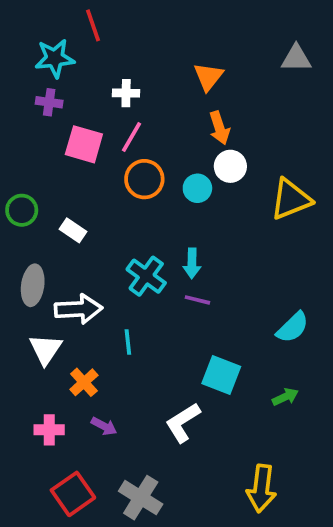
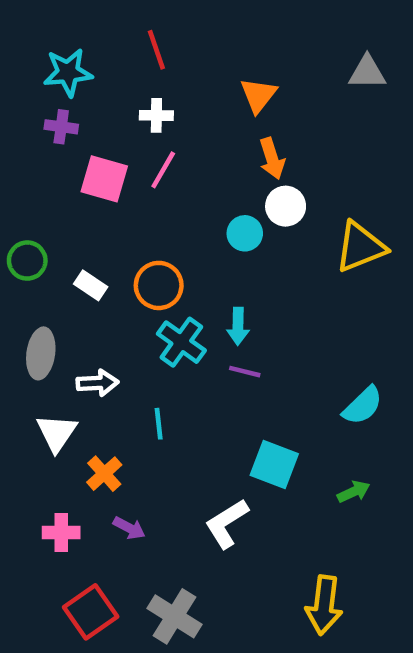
red line: (93, 25) -> (156, 50), moved
orange circle: (144, 179) -> (159, 285), moved
white arrow: (78, 309) -> (97, 383), size x0.7

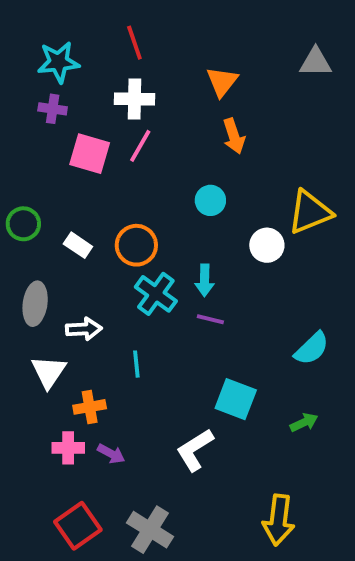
white cross: (156, 115) -> (134, 99), size x1.4
white circle: (286, 206) -> (267, 245), moved
orange cross: (104, 474) -> (90, 407), turned 32
pink cross: (61, 533) -> (68, 448), moved

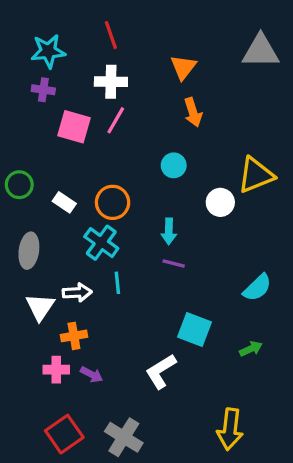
gray triangle: (316, 62) -> (261, 51), size x1.4
cyan cross: (156, 294) -> (101, 243), moved
white arrow: (84, 329) -> (77, 292), moved
cyan line: (136, 364) -> (117, 283), moved

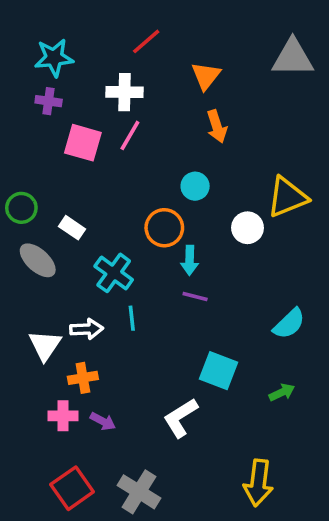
red line: (111, 35) -> (146, 41), moved, turned 68
orange circle: (113, 202) -> (164, 228), moved
gray ellipse: (29, 251) -> (38, 260), moved, turned -56

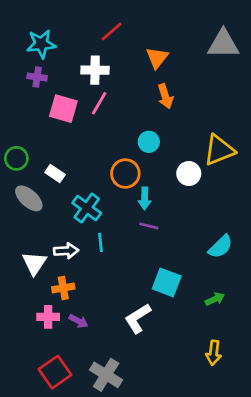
yellow arrow: (258, 483) -> (214, 353), moved, size x0.7

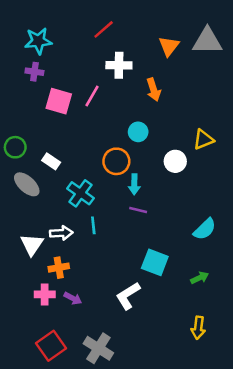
orange triangle: (157, 58) -> (169, 46), moved
white cross: (95, 70) -> (119, 65), moved
yellow triangle: (219, 150) -> (203, 140), size x0.7

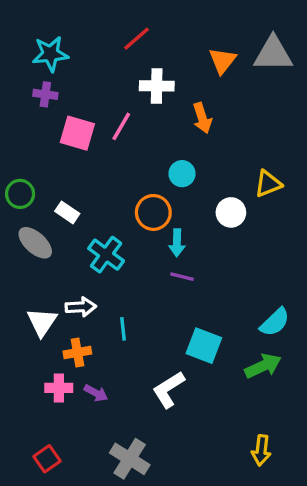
cyan line: (93, 225) -> (123, 329), moved
cyan semicircle: (205, 229) -> (275, 322), moved
green arrow: (200, 278) -> (263, 366), size x1.5
yellow arrow: (198, 328) -> (261, 450), moved
red square: (51, 346) -> (47, 459), moved, size x0.7

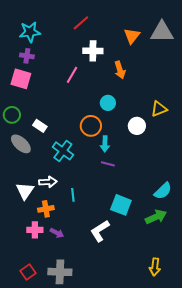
pink square: (77, 133) -> (21, 79), moved
gray cross: (130, 459) -> (60, 272), moved, turned -30

